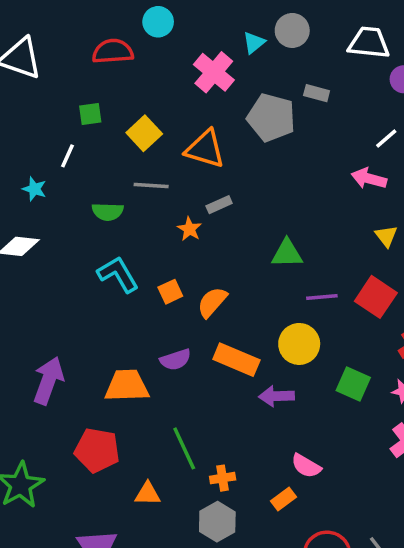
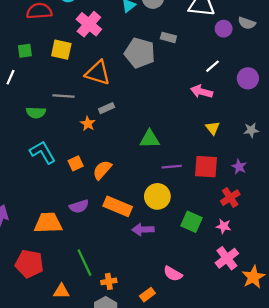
pink cross: (214, 72) -> (89, 24), moved
yellow square: (144, 133) -> (61, 50), moved, turned -35
red square: (376, 297) -> (206, 167), turned -30
pink semicircle: (306, 466) -> (173, 274), moved

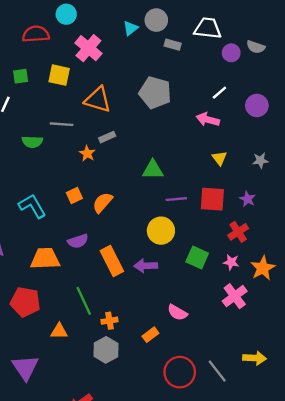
gray rectangle: (168, 37) -> (173, 45), moved
gray pentagon: (140, 53) -> (155, 93), moved
cyan L-shape: (43, 152) -> (32, 206), moved
orange rectangle: (118, 206) -> (112, 261), moved, turned 40
orange star: (253, 277) -> (263, 268), moved

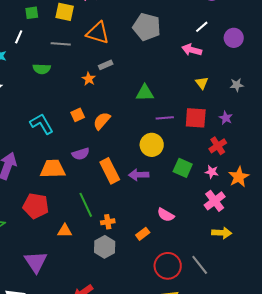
gray line: (62, 124) -> (61, 44), moved
yellow arrow: (255, 358) -> (222, 233), moved

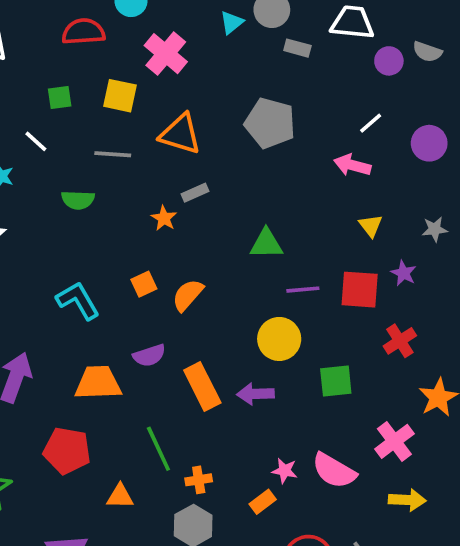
white line: (19, 37) -> (36, 141), turned -72
purple star: (226, 118) -> (404, 273), moved
green square: (183, 168) -> (336, 381), turned -30
pink star: (212, 172) -> (285, 471), moved
pink semicircle: (166, 215) -> (334, 471), moved, size x1.4

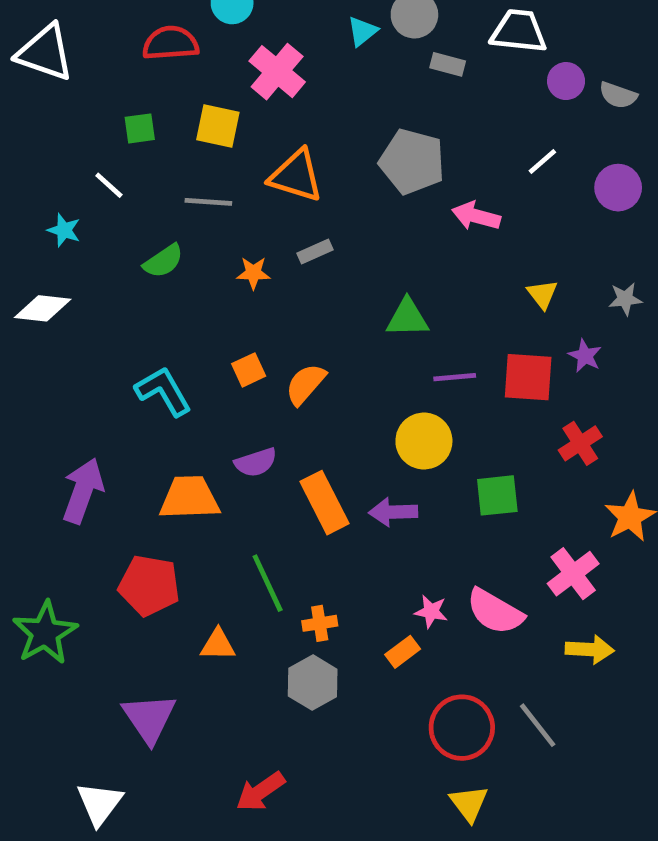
gray semicircle: (427, 52) -> (618, 95), moved
pink arrow: (352, 165) -> (476, 216), moved
green semicircle: (78, 200) -> (163, 261), turned -36
orange star: (164, 218) -> (253, 273), moved, turned -30

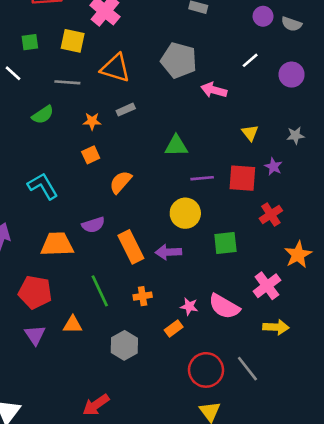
orange square: (249, 370) -> (91, 155), moved
orange cross: (320, 623) -> (143, 296), moved
purple triangle: (149, 718) -> (35, 335), moved, size x0.7

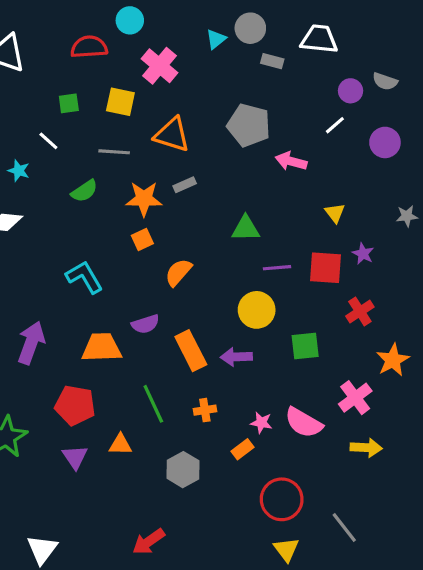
purple circle: (263, 16) -> (351, 91), moved
orange star: (92, 121) -> (144, 199), size x1.6
gray star: (295, 135) -> (407, 216), moved
gray line: (247, 369) -> (344, 528), moved

